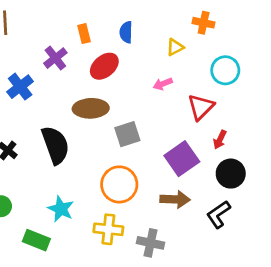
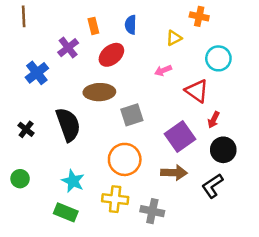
red triangle: (201, 107) -> (197, 91), turned -40
green rectangle: (36, 240) -> (66, 212), moved

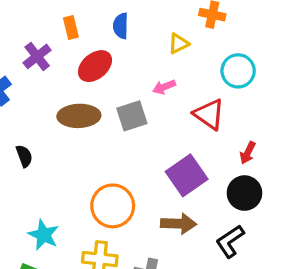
gray square: (132, 115) -> (132, 116), moved
red arrow: (214, 120) -> (248, 153), moved
black semicircle: (68, 125) -> (24, 156), moved, size x0.5

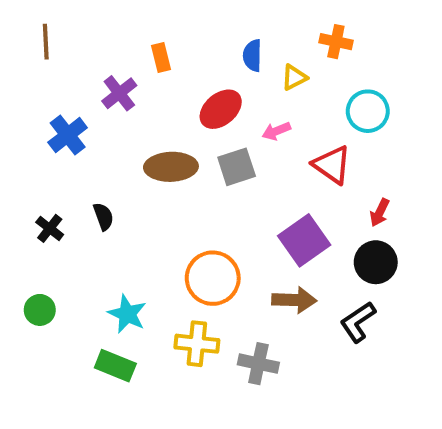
blue semicircle: (121, 26) -> (252, 55), moved
red ellipse: (95, 66) -> (221, 109), moved

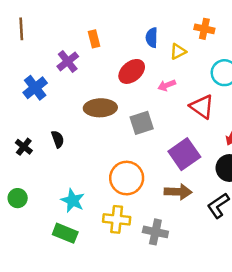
gray square: (237, 167) -> (142, 123), moved

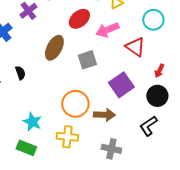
pink arrow: (167, 85) -> (107, 30), size x1.6
brown ellipse: (100, 108) -> (54, 48), turned -60
brown arrow: (178, 192) -> (104, 115), moved
gray cross: (155, 232) -> (111, 149), moved

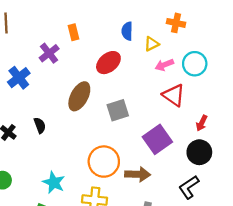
pink arrow: (107, 30) -> (164, 65), moved, size x0.7

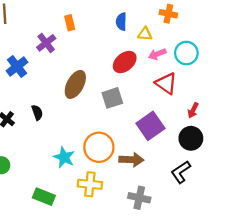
yellow triangle: (152, 44) -> (145, 34), turned 32
red ellipse: (108, 63) -> (125, 62), moved
cyan star: (54, 183) -> (64, 157), moved

